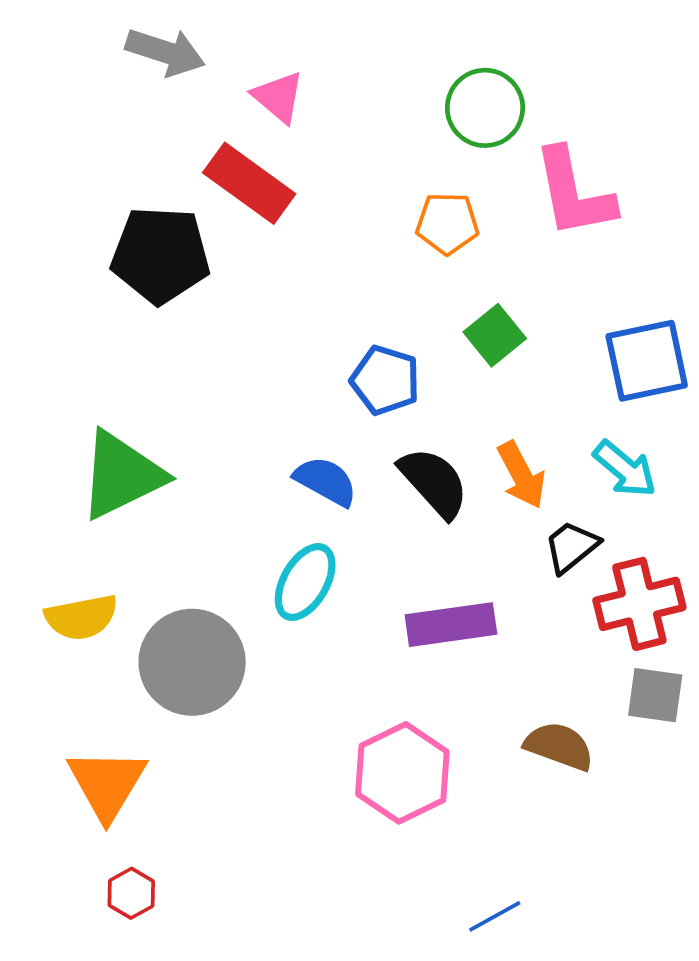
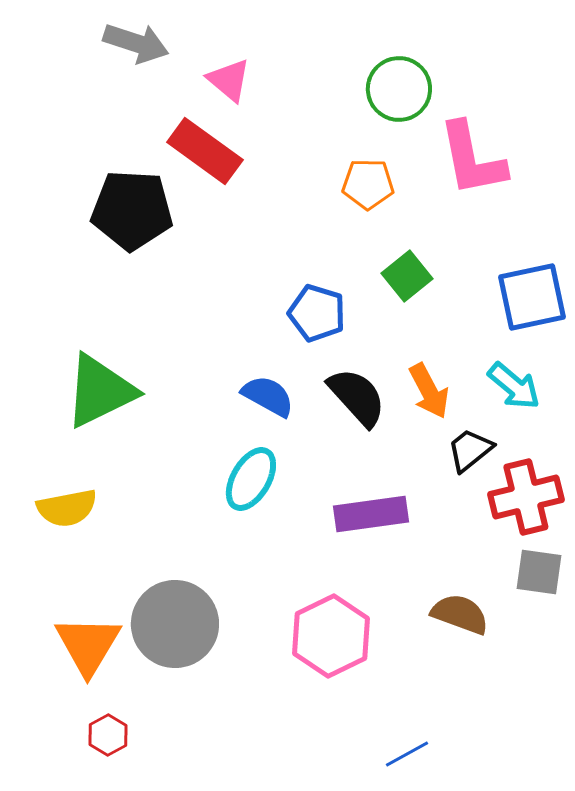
gray circle: (192, 662) -> (175, 624), moved

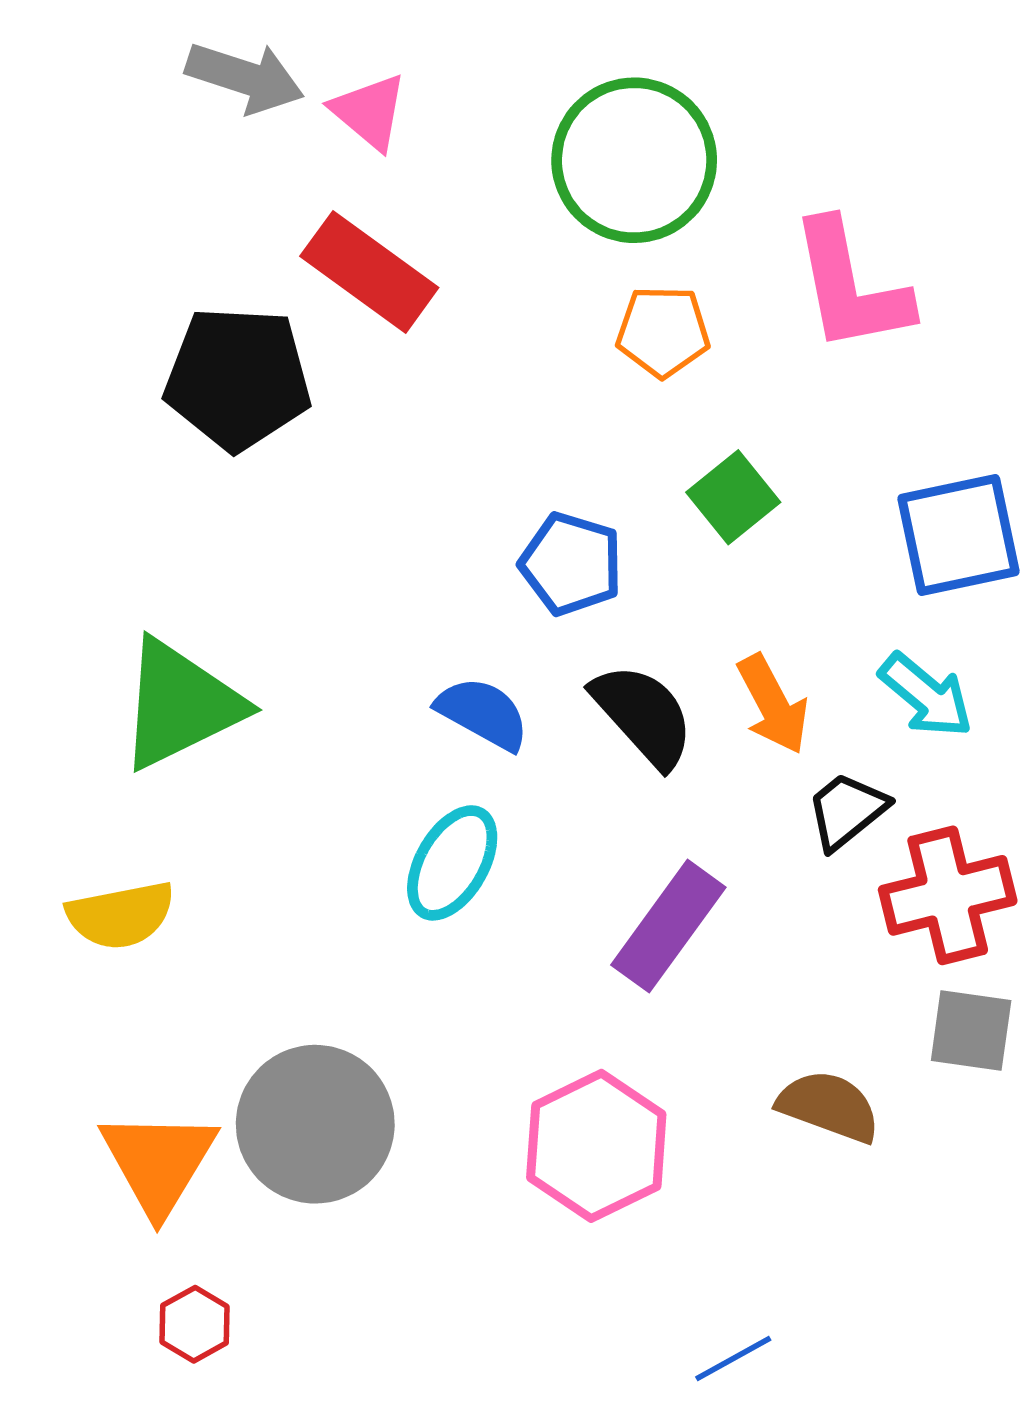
pink triangle: (229, 80) -> (369, 112), moved
green circle: (399, 89) -> (634, 160), moved, size x1.4
purple rectangle: (371, 514) -> (668, 926), turned -46

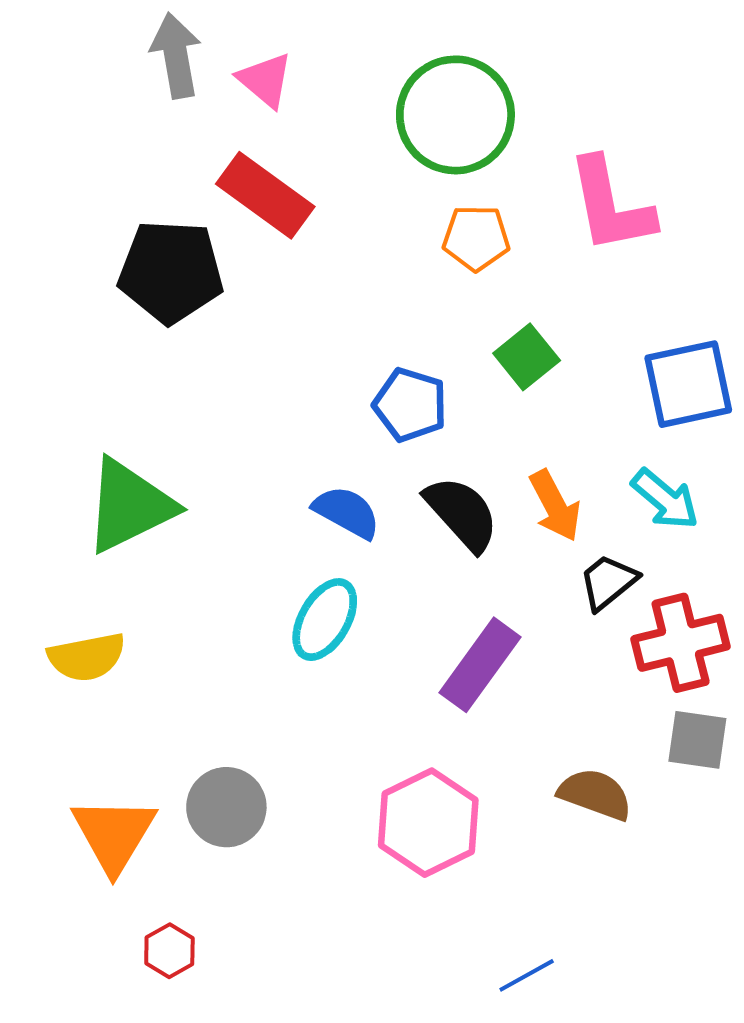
gray arrow: (245, 77) -> (176, 55), turned -118
gray circle: (315, 1124) -> (226, 807), size x0.7
red hexagon: (195, 1324) -> (169, 951), moved

